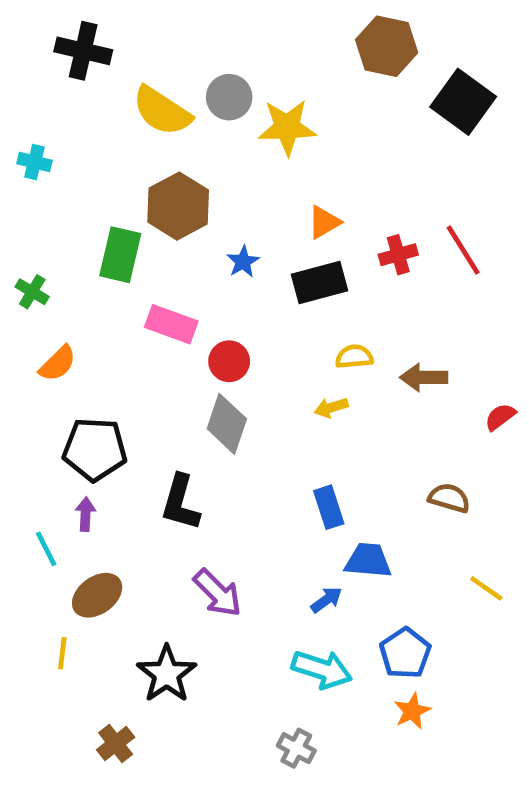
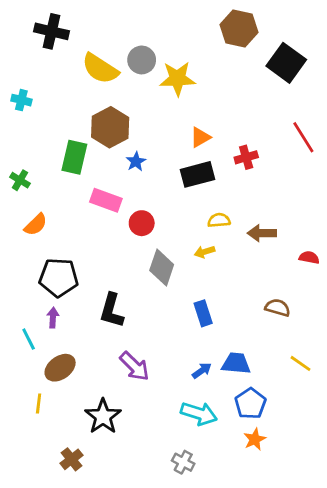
red line: (463, 250) -> (303, 137), moved
blue star: (243, 262) -> (136, 162), moved
red semicircle: (500, 417) -> (309, 257), turned 48
gray diamond: (227, 424) -> (162, 268), moved
blue trapezoid: (368, 560) -> (236, 363), moved

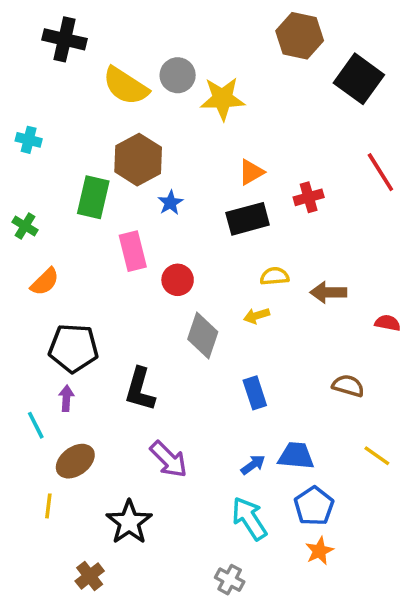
cyan cross: (21, 100) -> (29, 140), moved
pink rectangle: (106, 200) -> (133, 251), turned 56
cyan arrow: (199, 414) -> (249, 519), turned -141

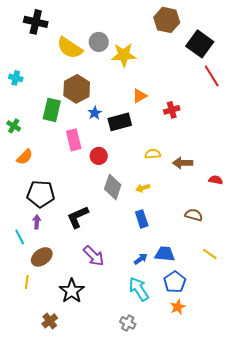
red line: (380, 172) -> (212, 76), moved
black rectangle: (248, 219) -> (120, 122), moved
yellow arrow: (257, 316) -> (143, 188), moved
black L-shape: (140, 389) -> (78, 217), turned 50

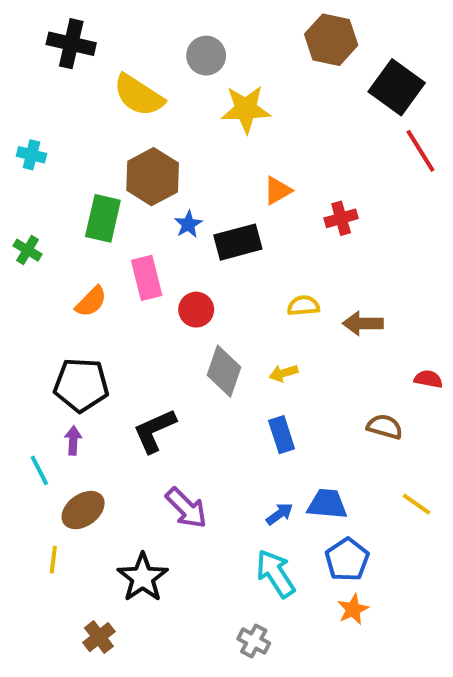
gray circle: (99, 42) -> (206, 56), moved
orange semicircle: (25, 157) -> (91, 302), moved
red semicircle: (216, 180) -> (428, 379), moved

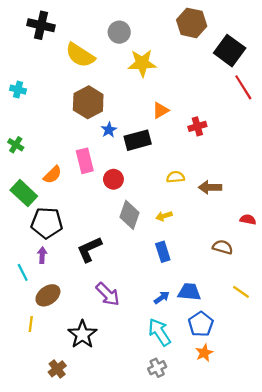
green rectangle: (103, 218) -> (24, 193), moved, turned -60
gray cross: (254, 641) -> (157, 368), moved, turned 36

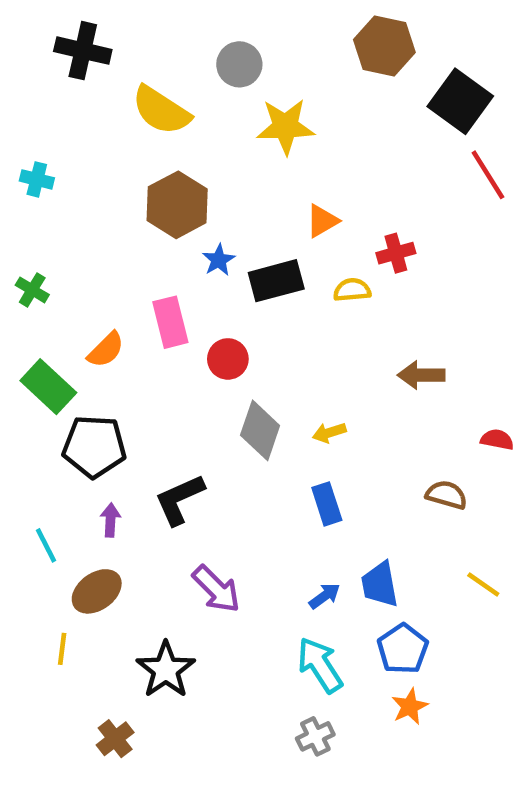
yellow semicircle: (176, 177) -> (352, 290), moved
purple arrow: (42, 255) -> (110, 520), moved
blue trapezoid: (189, 292) -> (380, 585), turned -105

